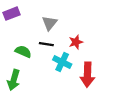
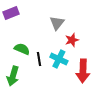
gray triangle: (49, 23) -> (57, 23), moved
black line: (46, 44) -> (39, 59), moved, turned 72

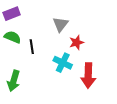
green semicircle: (22, 49) -> (13, 37), moved
black line: (39, 59) -> (32, 47), moved

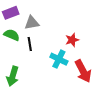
gray triangle: (61, 24) -> (32, 23), moved, turned 42
red arrow: (88, 75) -> (83, 71), turned -30

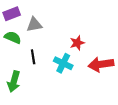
black line: (30, 44) -> (33, 57), moved
red arrow: (83, 71) -> (101, 64), moved, turned 110

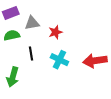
green semicircle: (13, 37) -> (12, 35), turned -35
red star: (77, 43) -> (55, 32), moved

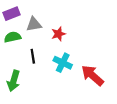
red arrow: (95, 61) -> (93, 75), moved, turned 50

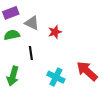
gray triangle: (34, 24) -> (32, 23), turned 35
cyan cross: (63, 63) -> (56, 77), moved

